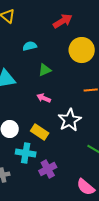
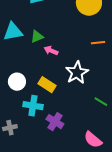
green triangle: (45, 70) -> (37, 37), moved
purple cross: (48, 169) -> (55, 122), turned -30

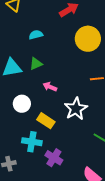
green triangle: (37, 37) -> (36, 64), moved
white circle: (17, 82) -> (22, 104), moved

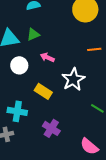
white circle: (22, 104) -> (19, 65), moved
cyan cross: (32, 142) -> (17, 111), moved

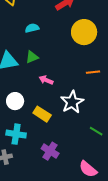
white circle: (19, 65) -> (15, 101), moved

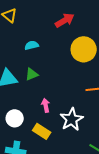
pink arrow: (46, 80) -> (46, 105), moved, turned 56

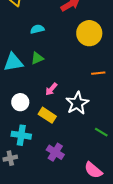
pink arrow: (46, 105) -> (51, 89), turned -128

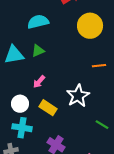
cyan semicircle: (37, 29) -> (38, 22), size x1.5
pink arrow: (51, 89) -> (39, 82), moved
white circle: (20, 102) -> (20, 104), moved

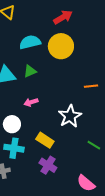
yellow circle: (90, 26) -> (61, 46), moved
pink arrow: (39, 82) -> (31, 102), turned 32
yellow rectangle: (48, 108) -> (45, 140), moved

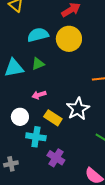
yellow rectangle: (45, 140) -> (53, 118), moved
cyan cross: (14, 148) -> (36, 137), moved

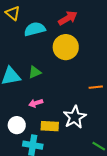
cyan semicircle: (38, 35) -> (35, 29), moved
yellow rectangle: (53, 118) -> (50, 126), turned -30

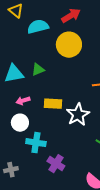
pink arrow: (36, 103) -> (23, 101), moved
yellow rectangle: (50, 126) -> (53, 104), moved

